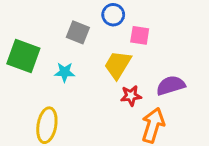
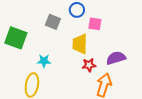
yellow trapezoid: (118, 65) -> (80, 44), turned -30
cyan star: (65, 72) -> (44, 61), moved

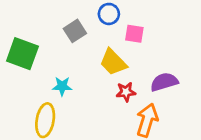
gray square: (53, 22) -> (75, 31), turned 35
yellow trapezoid: (80, 44) -> (113, 62), turned -45

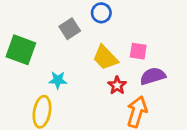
pink square: (134, 34) -> (138, 51), moved
red star: (126, 92) -> (117, 85), turned -30

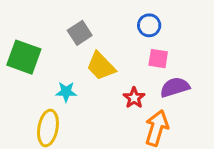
blue circle: (101, 13) -> (149, 25), moved
yellow trapezoid: (105, 58) -> (101, 66), moved

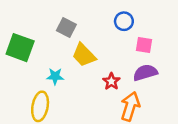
gray square: (80, 33) -> (66, 27), turned -30
pink square: (158, 59) -> (144, 45), moved

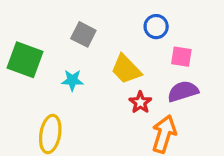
yellow trapezoid: (84, 55) -> (126, 69), moved
cyan star: (55, 76) -> (72, 80), moved

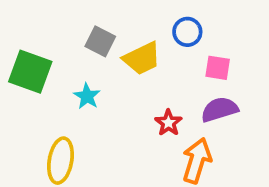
yellow trapezoid: (126, 69) -> (142, 58), moved, turned -72
cyan star: (72, 80) -> (87, 96), turned 30

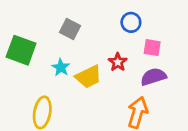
yellow trapezoid: (142, 58) -> (89, 77), moved
red star: (168, 123) -> (118, 62), moved

